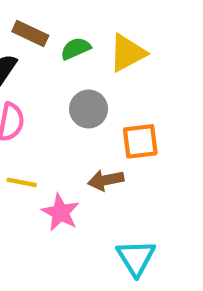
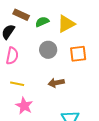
orange square: (140, 141) -> (78, 54), moved
pink star: (61, 212) -> (24, 106), moved

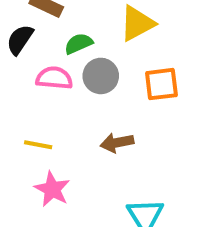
green semicircle: (42, 22) -> (79, 44), moved
pink semicircle: (12, 56) -> (54, 78), moved, turned -96

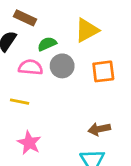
brown arrow: (117, 143) -> (99, 129), moved
yellow line: (38, 145) -> (20, 102), moved

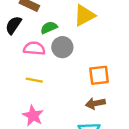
orange square: (103, 71) -> (99, 75), moved
yellow line: (20, 102) -> (34, 80), moved

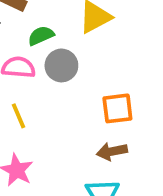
yellow line: (34, 80) -> (18, 116), turned 56

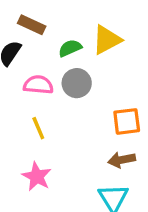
green semicircle: (41, 36) -> (70, 48), moved

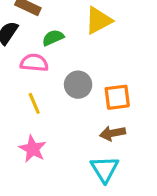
green semicircle: (70, 48) -> (53, 38), moved
gray circle: (77, 83) -> (78, 85), moved

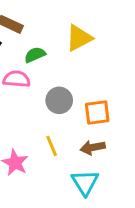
yellow line: (34, 103) -> (52, 146), moved

